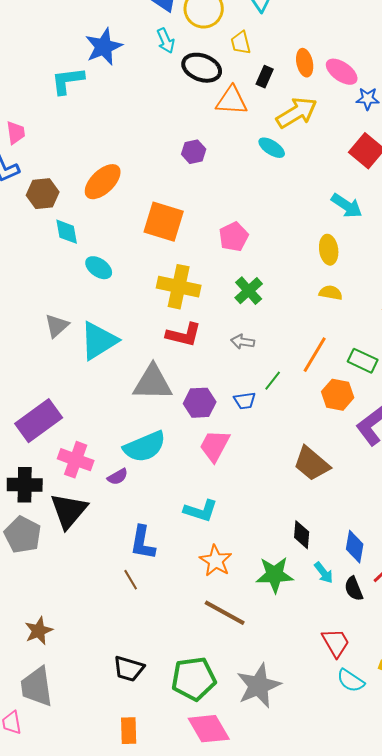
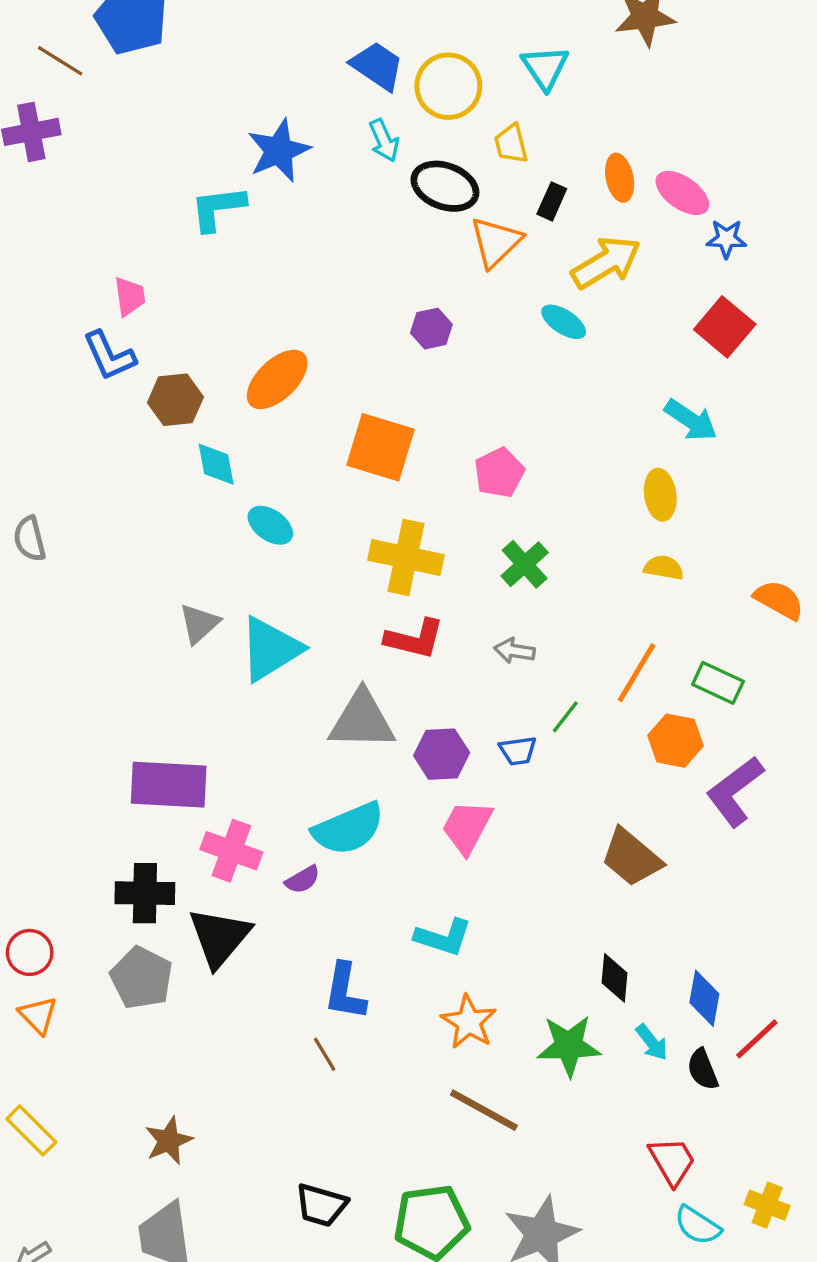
orange triangle: (232, 101) -> (496, 242), turned -48
purple rectangle: (39, 421) -> (169, 785), turned 39

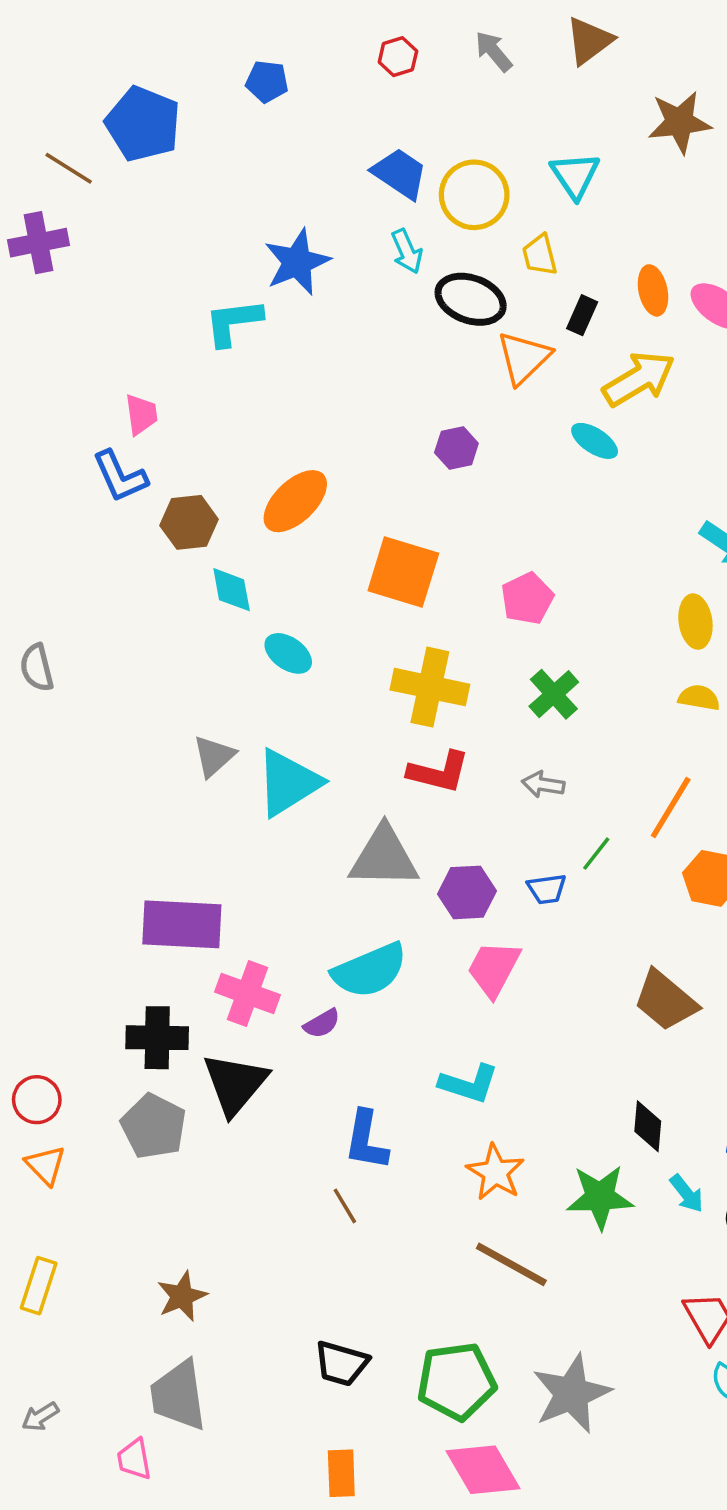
yellow rectangle: (31, 1130) -> (39, 1286), turned 63

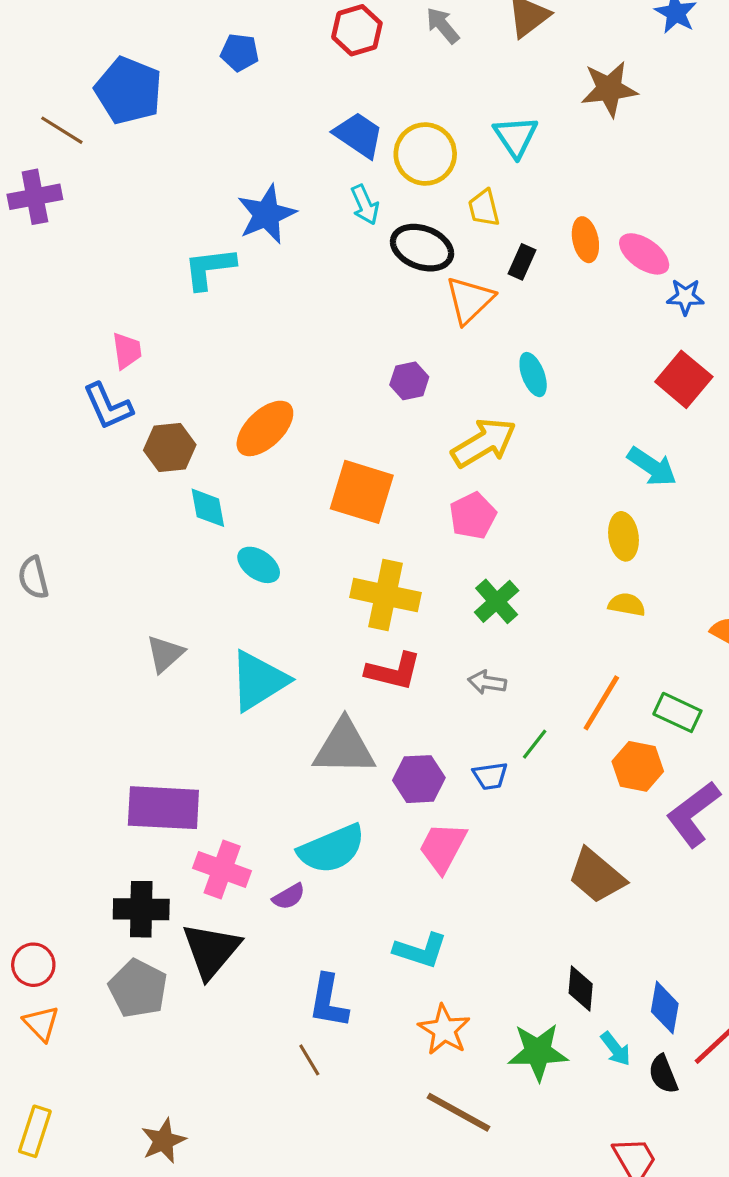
red hexagon: (398, 57) -> (357, 30), size x1.4
yellow arrow: (639, 379) -> (484, 443), moved
cyan ellipse: (595, 441) -> (533, 375), turned 36
gray triangle: (214, 756) -> (165, 654), moved

